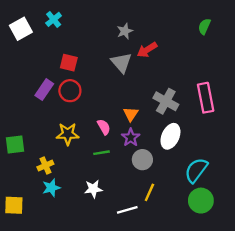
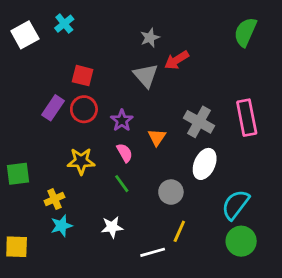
green semicircle: (204, 26) -> (245, 32), size x1.5
purple star: (131, 137) -> (122, 120), moved
green line: (102, 153) -> (122, 184), turned 63

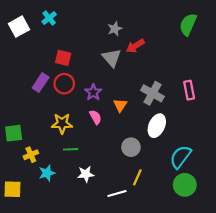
pink rectangle: (247, 118) -> (189, 90), size x0.7
green line: (122, 184) -> (71, 149), moved, turned -56
yellow cross: (54, 199) -> (31, 155), moved

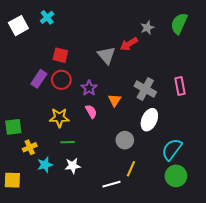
gray star: (115, 29) -> (147, 28), moved
white star: (86, 174) -> (73, 166), moved

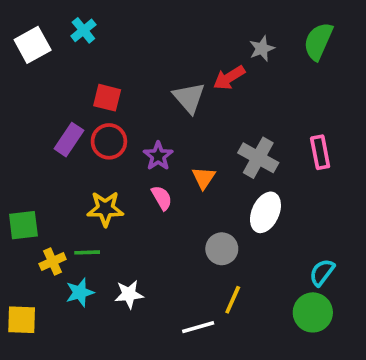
green line: (68, 142) -> (87, 252), moved
cyan semicircle: (172, 149) -> (322, 272), moved, size x0.7

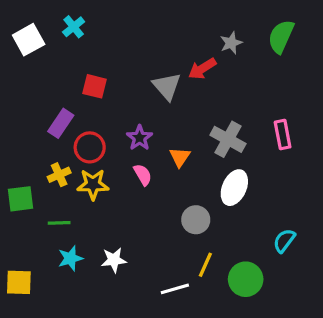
red circle: (109, 141) -> (90, 147), moved
green line: (87, 252) -> (59, 223), moved
yellow cross: (53, 262) -> (59, 175), moved
green circle: (313, 312) -> (246, 279), moved

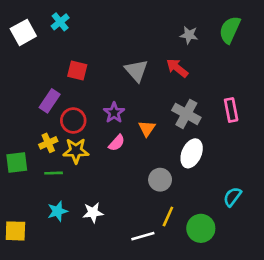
gray star: (231, 43) -> (189, 35), turned 30
red arrow: (202, 69) -> (177, 68), moved, turned 70
pink semicircle: (143, 175) -> (117, 143), turned 72
green line: (59, 223) -> (54, 173), moved

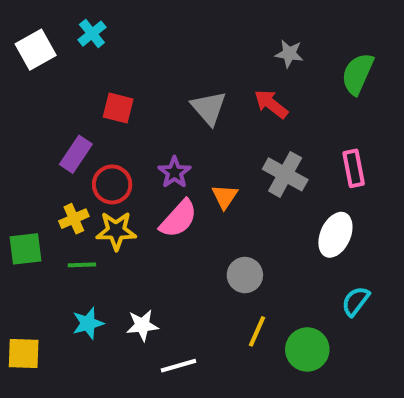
green semicircle: (230, 30) -> (358, 74), moved
pink semicircle: (117, 143) -> (178, 219), size x1.5
white ellipse: (192, 153) -> (335, 235), moved
white line: (143, 236) -> (178, 366), moved

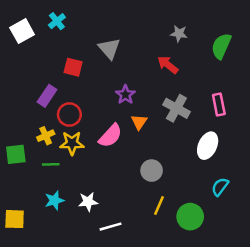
gray triangle: (209, 108) -> (109, 49), moved
purple star: (174, 172) -> (125, 95), moved

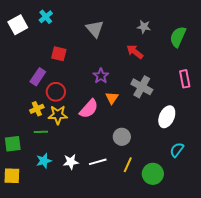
gray triangle: (109, 49) -> (95, 29), moved
pink rectangle: (219, 105) -> (185, 79), moved
green square: (16, 154) -> (13, 144), moved
white line: (110, 227) -> (98, 162), moved

